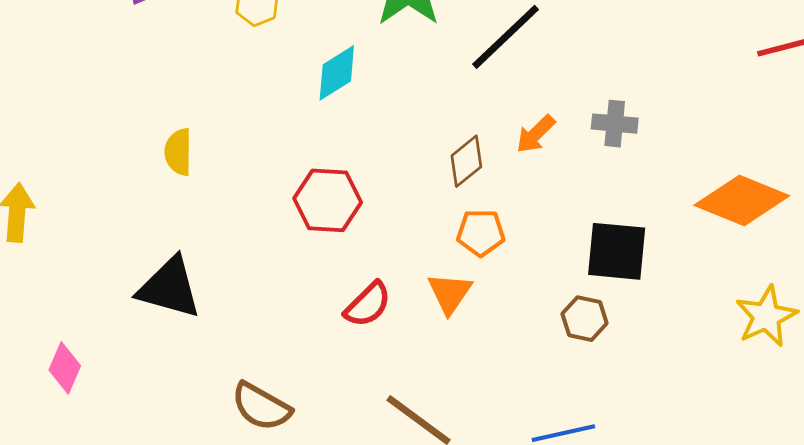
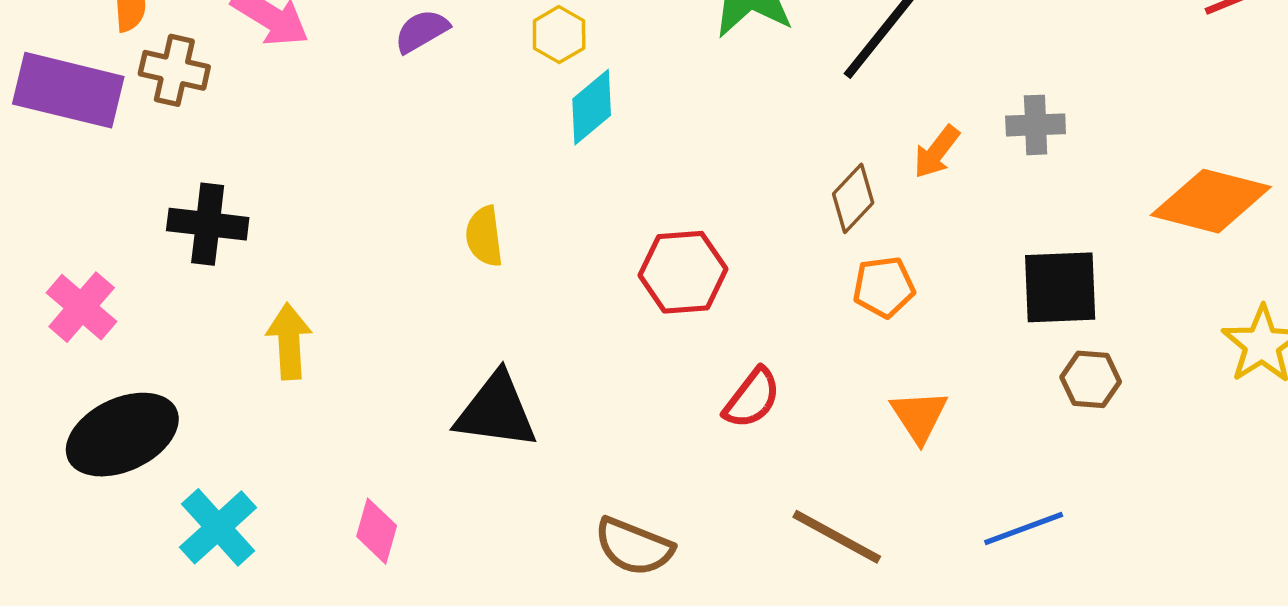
cyan diamond: (337, 73) -> (592, 107), moved
orange triangle: (450, 293) -> (919, 416), moved
brown hexagon: (585, 319) -> (1091, 379), moved

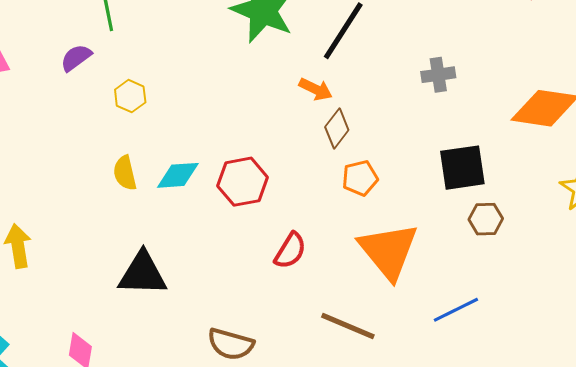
yellow hexagon: (559, 34) -> (130, 96), moved
cyan diamond: (592, 107) -> (178, 175), moved, turned 42
orange arrow: (937, 152) -> (316, 89), moved, turned -96
orange triangle: (919, 416) -> (388, 251), size x1.8

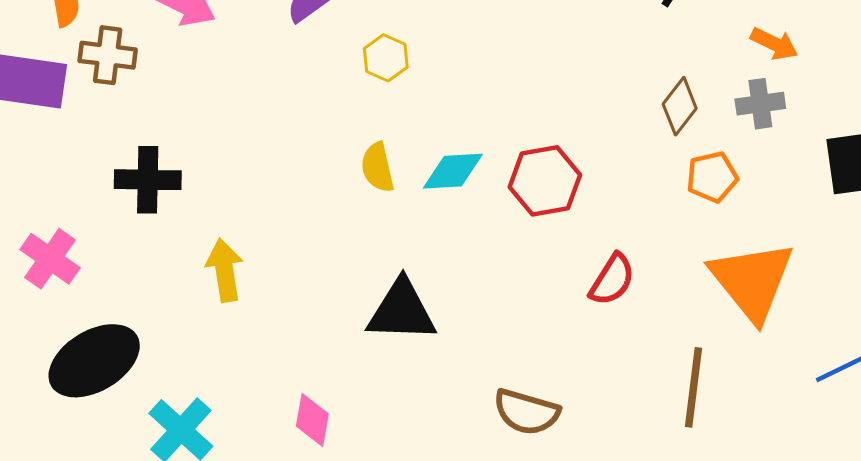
gray cross: (438, 75) -> (760, 104), moved
orange arrow: (316, 89) -> (774, 44), moved
brown line: (348, 326) -> (693, 387), turned 74

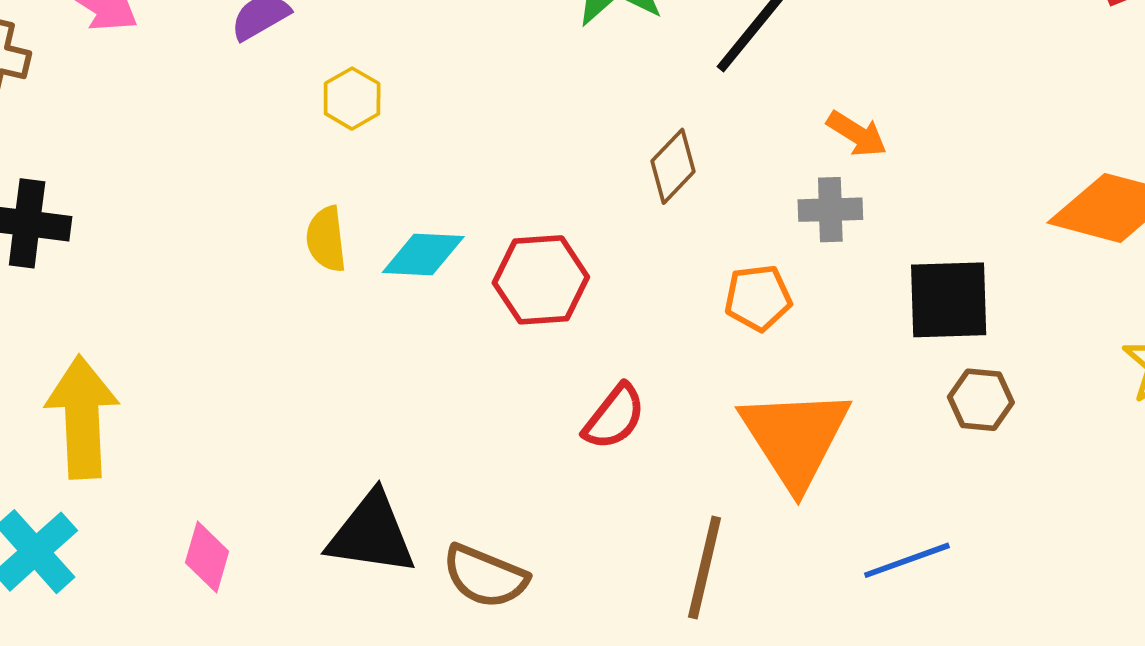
brown diamond: (680, 106) -> (673, 166), moved
yellow arrow: (225, 270) -> (82, 417), moved, size x1.5
black triangle: (402, 311) -> (372, 534), moved

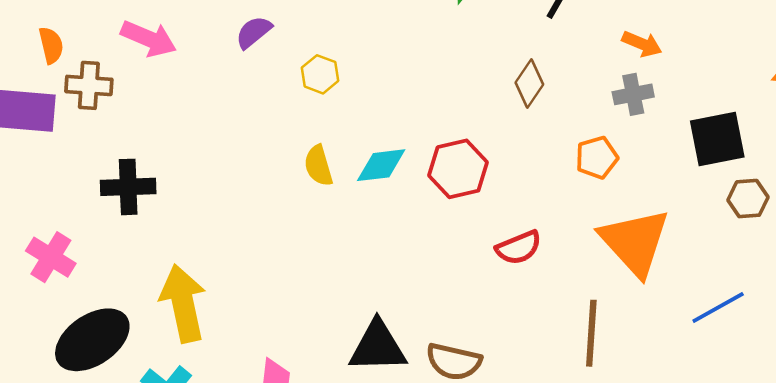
red semicircle: (614, 417) -> (519, 248), turned 39

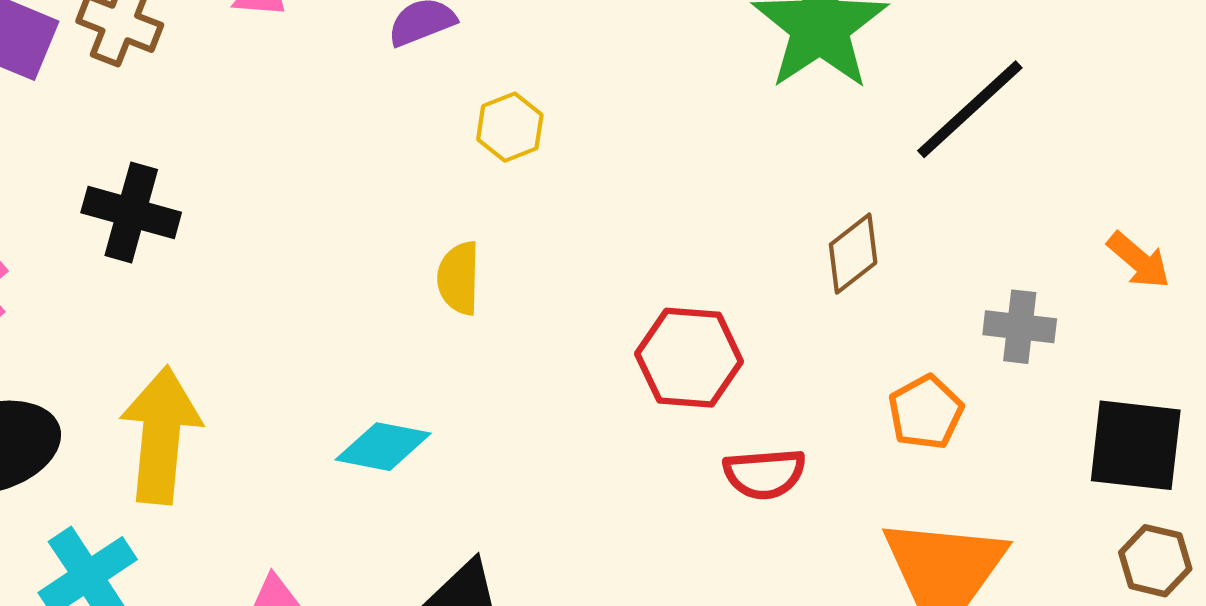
orange arrow: (642, 44) -> (1139, 260), moved
orange pentagon: (597, 158) -> (926, 412), turned -30
cyan diamond: (381, 165) -> (383, 447), moved
red semicircle: (519, 248) -> (764, 474), moved

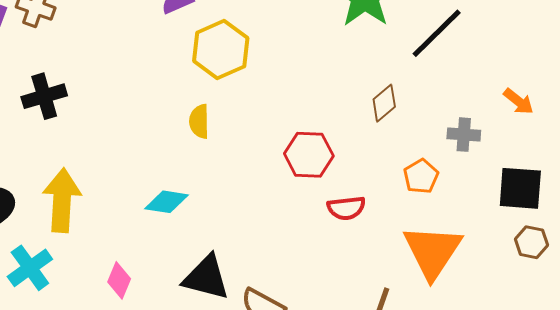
yellow hexagon: (510, 127) -> (221, 50), size x1.8
black cross: (131, 213) -> (44, 96), turned -30

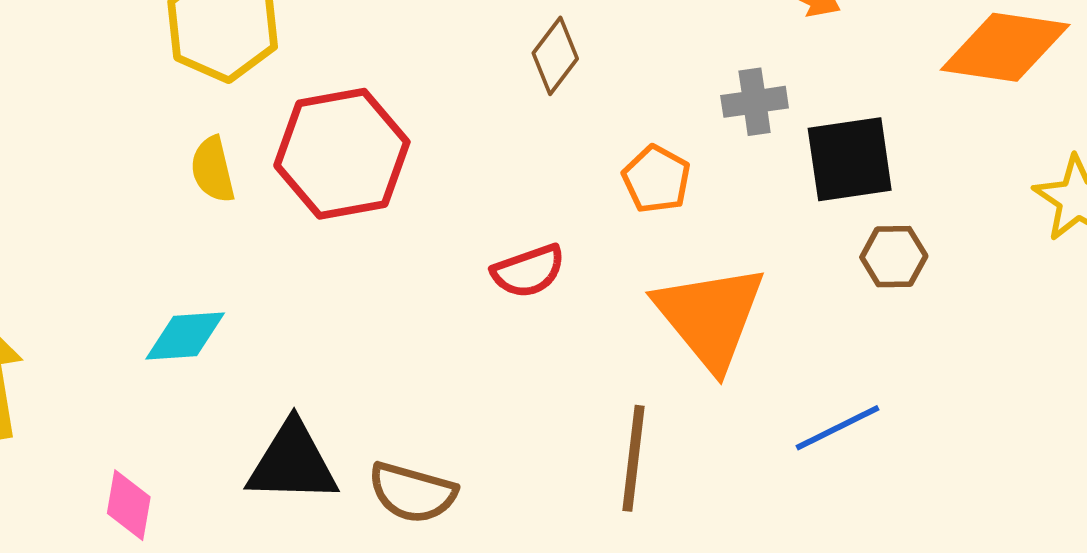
gray cross: (464, 135) -> (755, 102), moved
red hexagon: (309, 155) -> (342, 154), moved, size x1.4

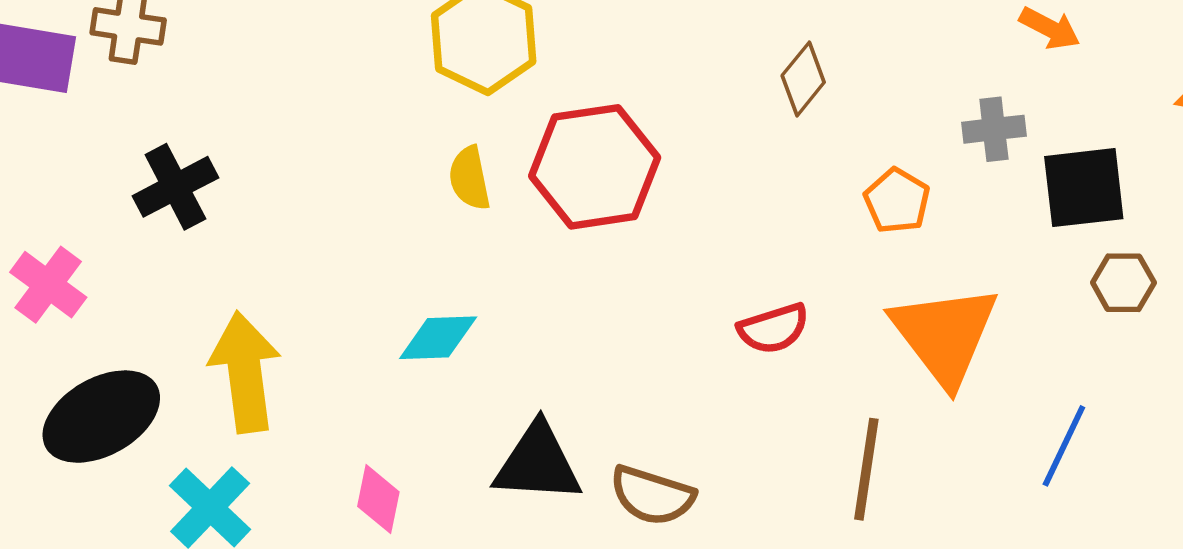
red semicircle: (528, 271) -> (773, 329), moved
blue line: (837, 428) -> (1064, 446), turned -40

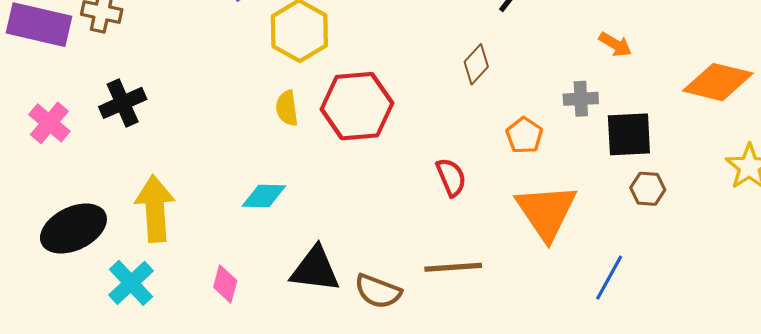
pink cross: (48, 285) -> (49, 123), moved
red semicircle: (773, 329) -> (451, 177), moved, turned -99
brown line: (866, 469) -> (453, 267), moved, turned 74

